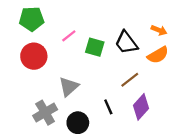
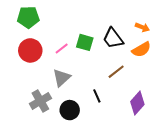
pink line: (69, 36) -> (62, 48), moved
purple diamond: (141, 107) -> (137, 103), moved

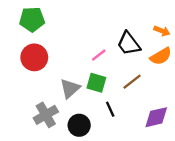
green square: (85, 42) -> (96, 83), moved
pink line: (62, 48) -> (99, 55), moved
purple diamond: (137, 103) -> (156, 117), turned 35

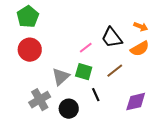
green pentagon: (32, 19) -> (28, 17), turned -30

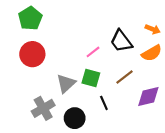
purple diamond: (136, 102) -> (148, 96), moved

